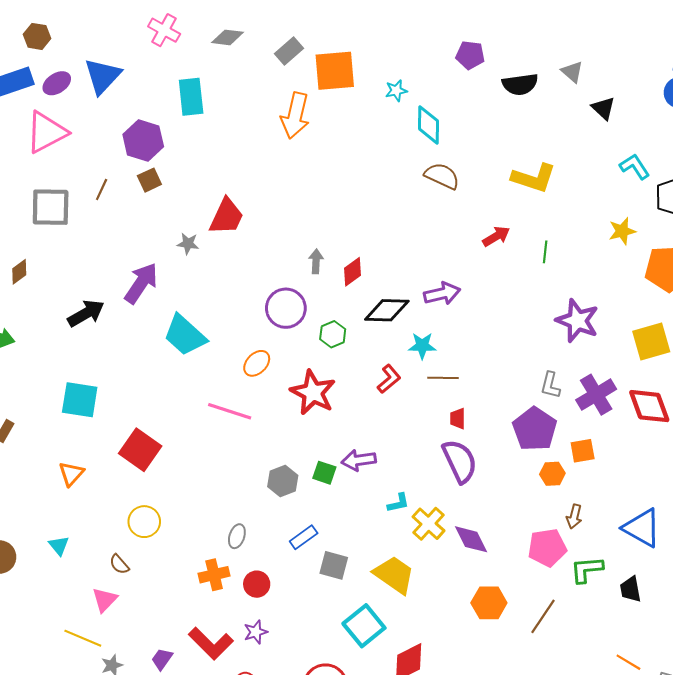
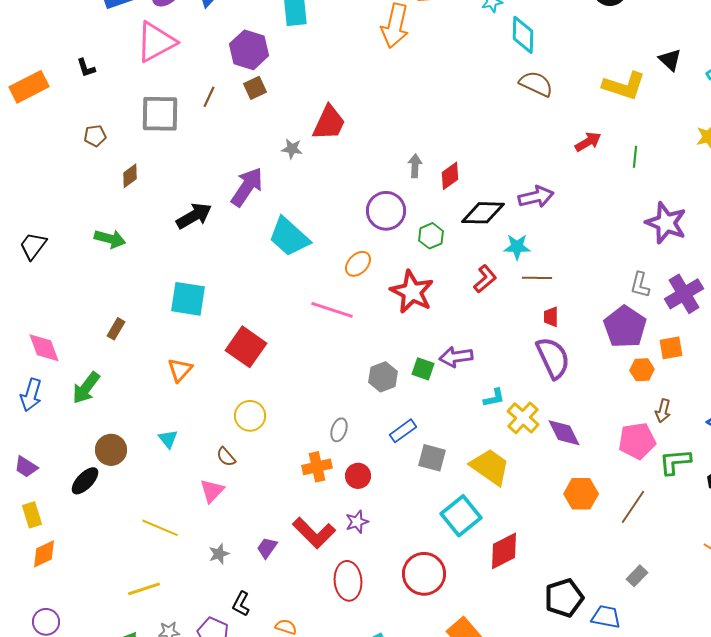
black triangle: (603, 108) -> (670, 60), moved
yellow line: (83, 638) -> (160, 528), moved

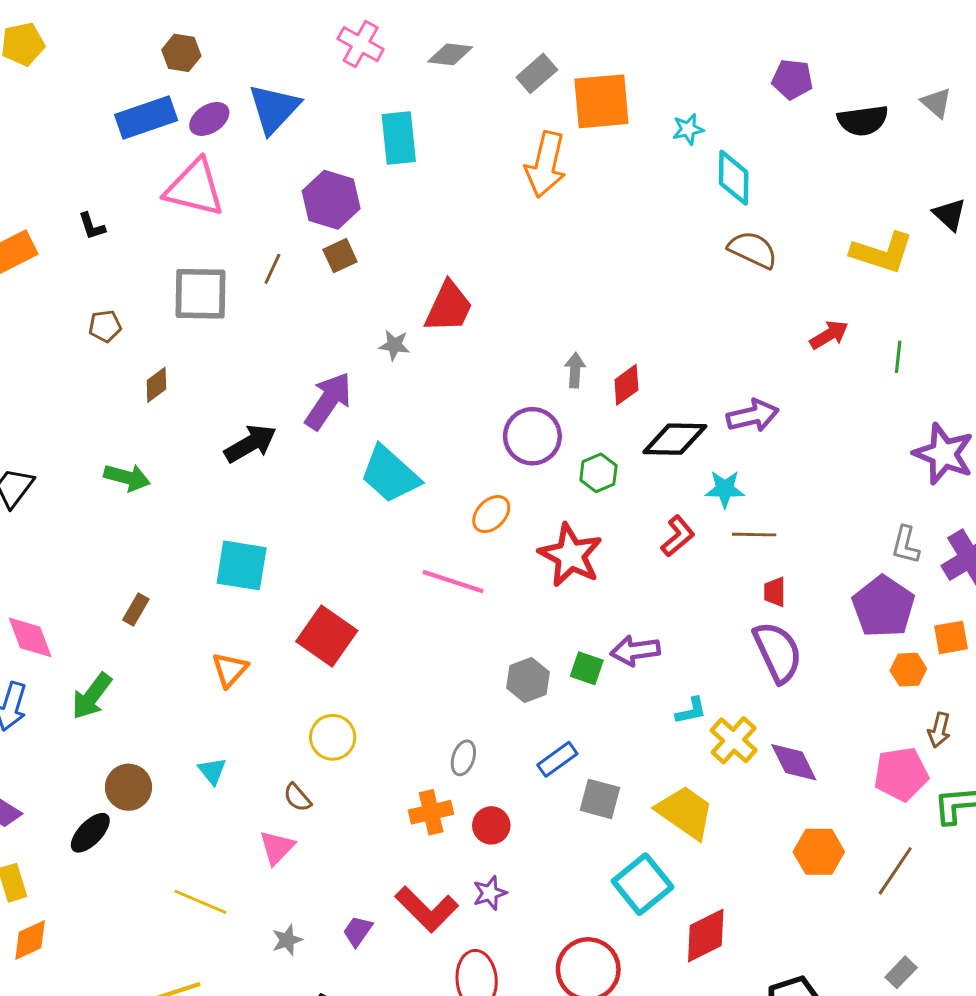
pink triangle: (156, 42) -> (195, 188), turned 42

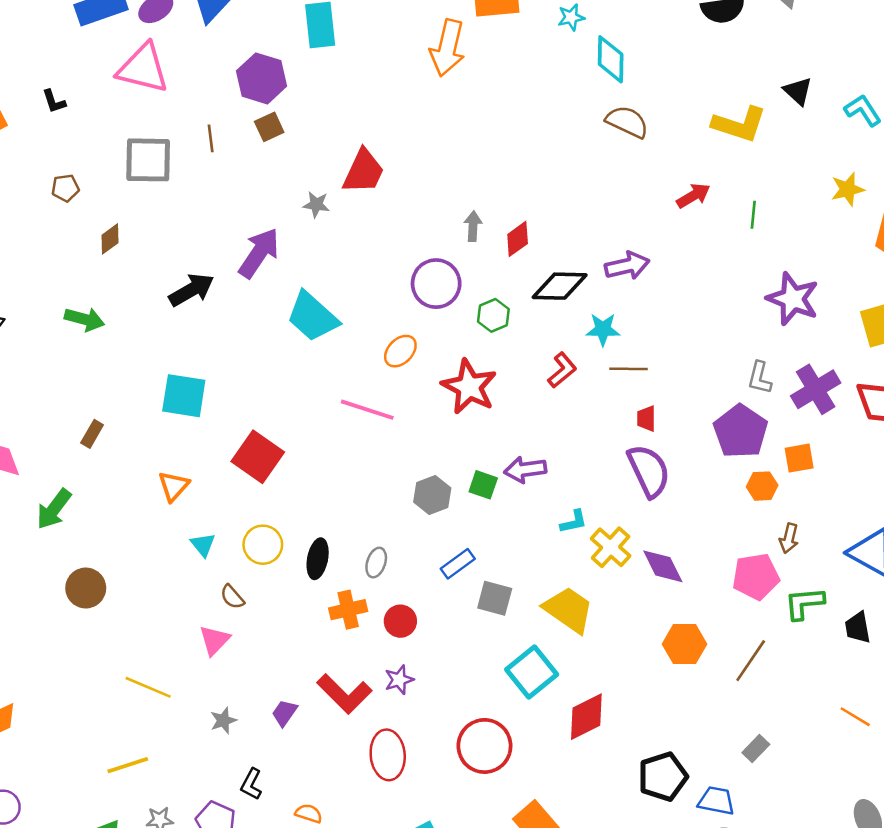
brown line: (272, 269) -> (211, 138), turned -32
cyan triangle: (212, 771) -> (203, 545), moved
black ellipse: (90, 833) -> (318, 559), moved, turned -33

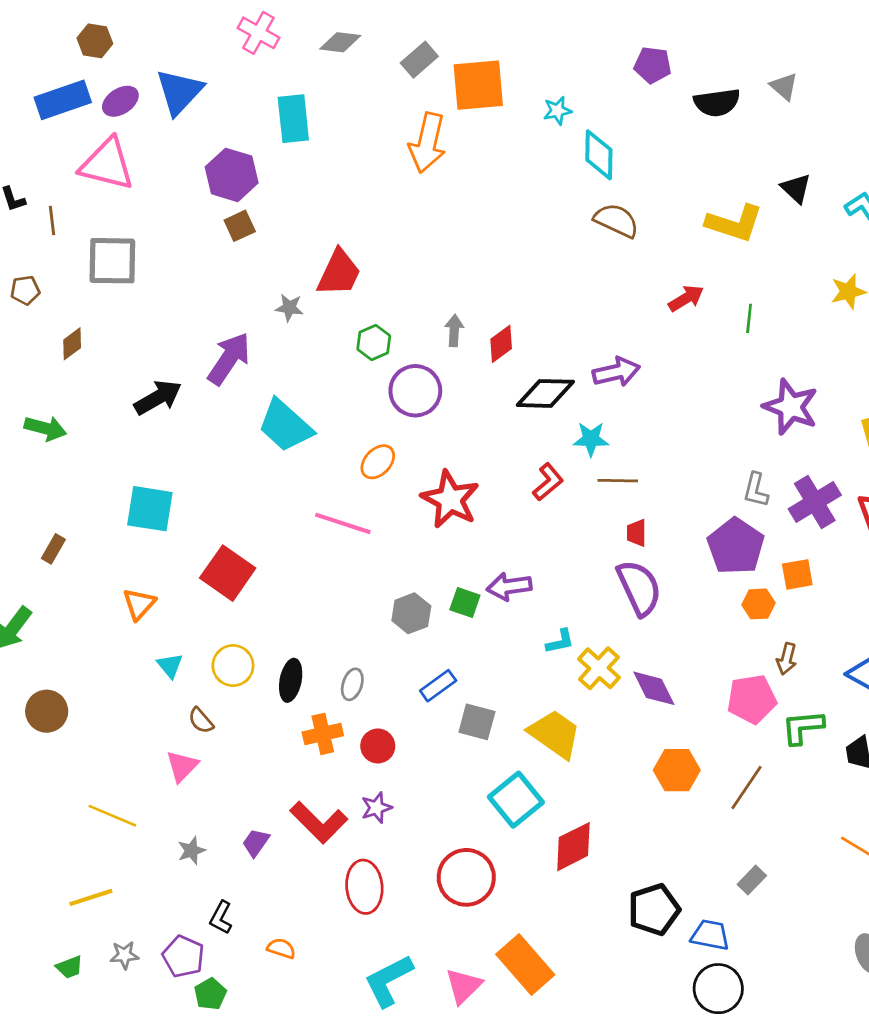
brown line: (211, 138) -> (52, 221), moved
green hexagon: (493, 315) -> (374, 342), moved

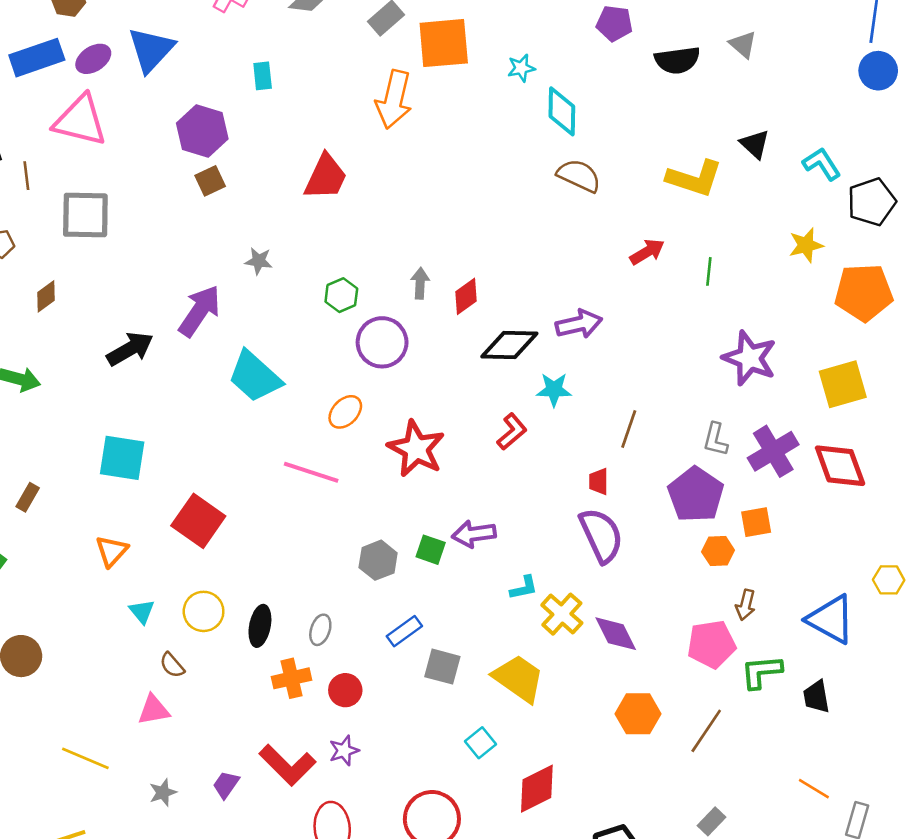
cyan rectangle: (293, 119) -> (263, 76), size x0.6
red trapezoid: (339, 273) -> (326, 177), moved
brown line: (618, 481) -> (629, 429), moved, turned -72
pink triangle: (182, 766) -> (154, 710), turned 36
cyan square: (516, 800) -> (480, 743), size x0.6

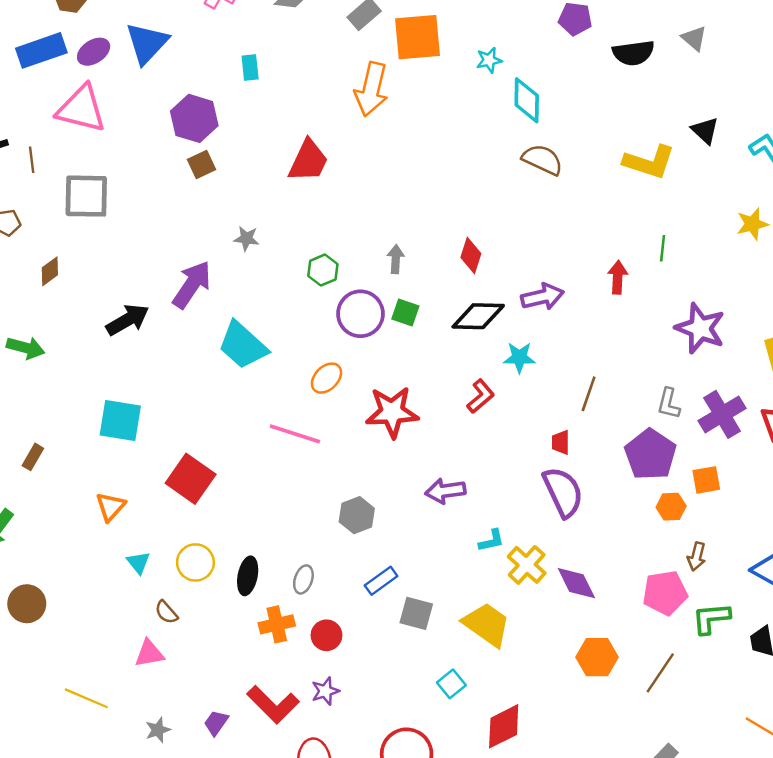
red arrow: (647, 252) -> (618, 277), moved, turned -56
red diamond: (466, 296) -> (471, 256), moved, turned -36
red star: (416, 449) -> (392, 412), turned -30
green square: (431, 550) -> (405, 313), moved

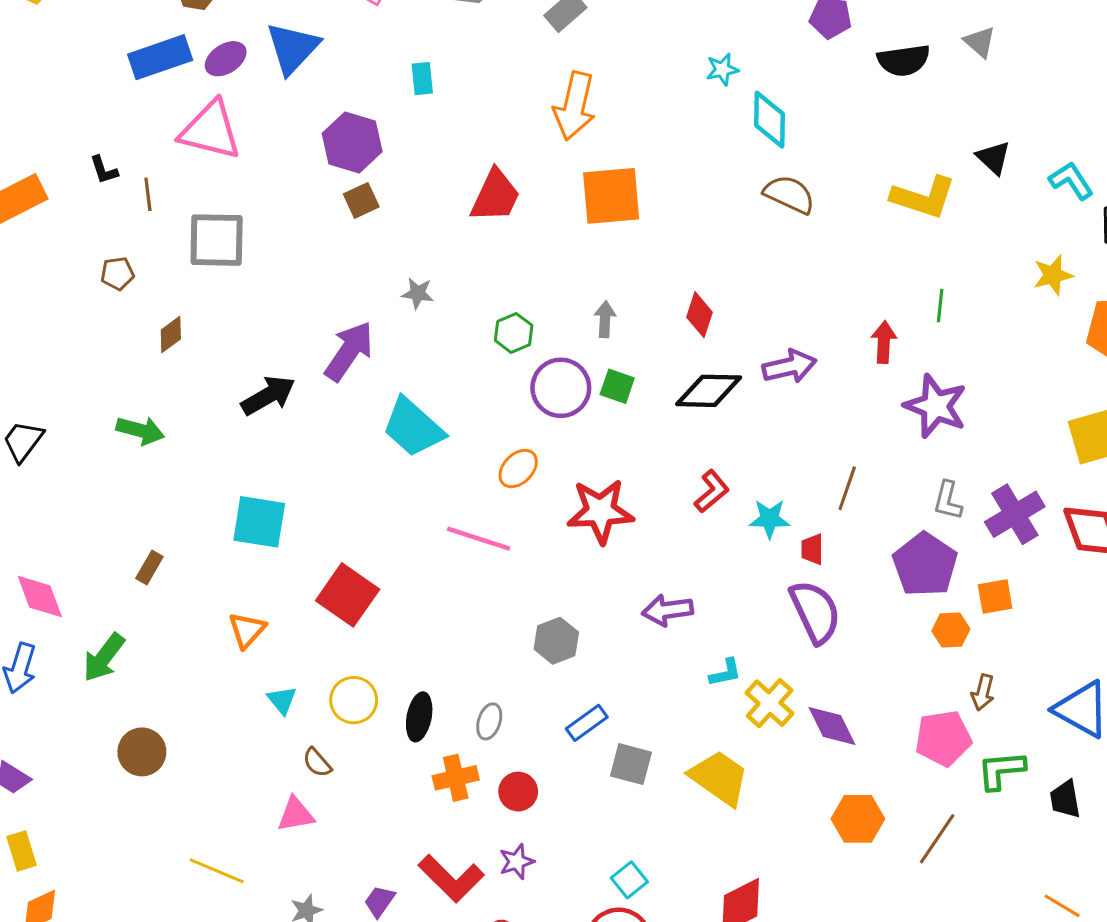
orange square: (417, 37) -> (611, 196), moved
purple star: (700, 328) -> (936, 406), moved
cyan star: (519, 357) -> (770, 519), moved
cyan square: (451, 684) -> (629, 880), moved

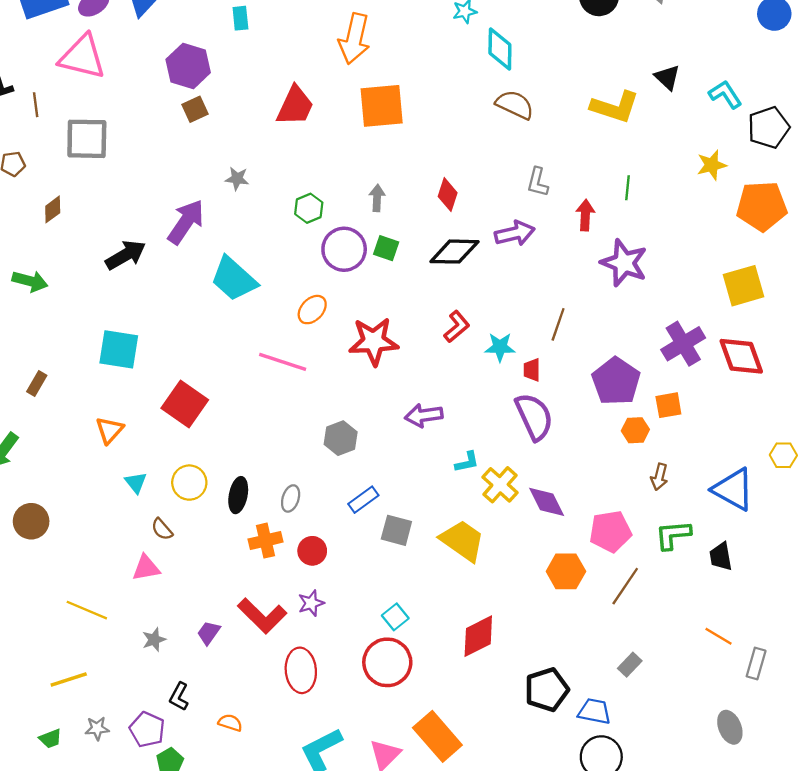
gray L-shape: (948, 501) -> (538, 182), moved
pink pentagon: (943, 738) -> (610, 531), moved

